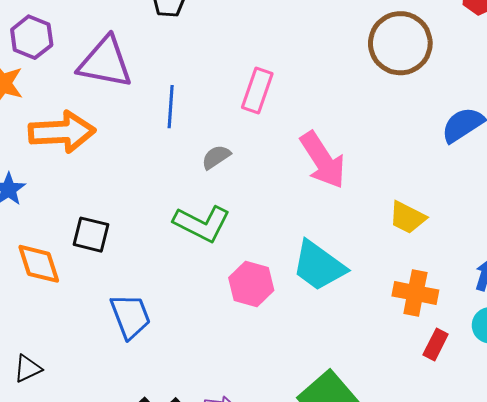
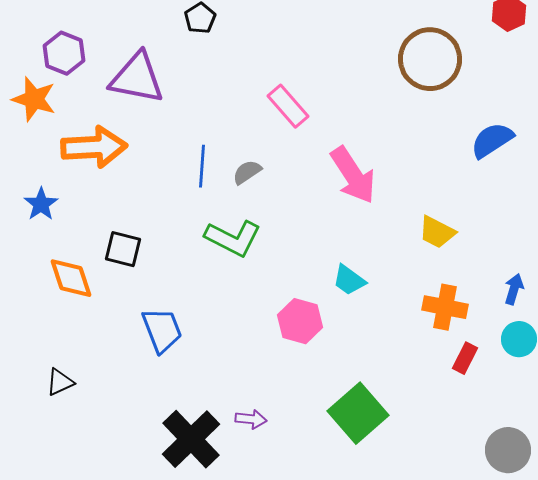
pink rectangle: (257, 91) -> (288, 106), turned -60
blue line: (171, 107) -> (202, 166), moved
cyan trapezoid: (319, 266) -> (349, 280), size x0.6
pink hexagon: (251, 284) -> (300, 321), moved

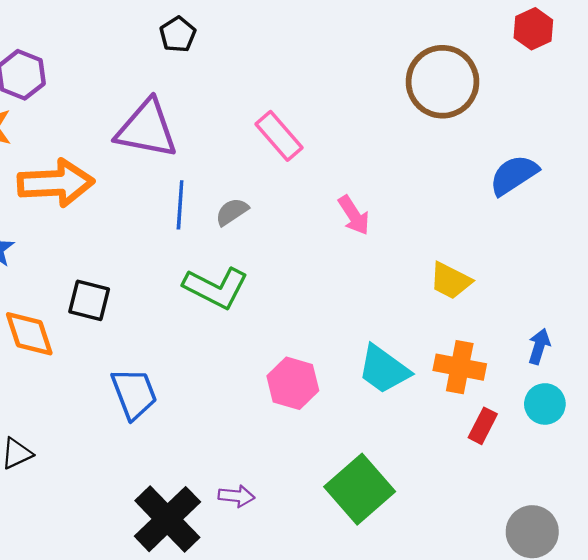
purple triangle: (137, 78) -> (147, 129), moved
pink arrow: (353, 175) -> (354, 215), size x0.6
cyan trapezoid: (349, 280) -> (384, 369), moved, size x1.4

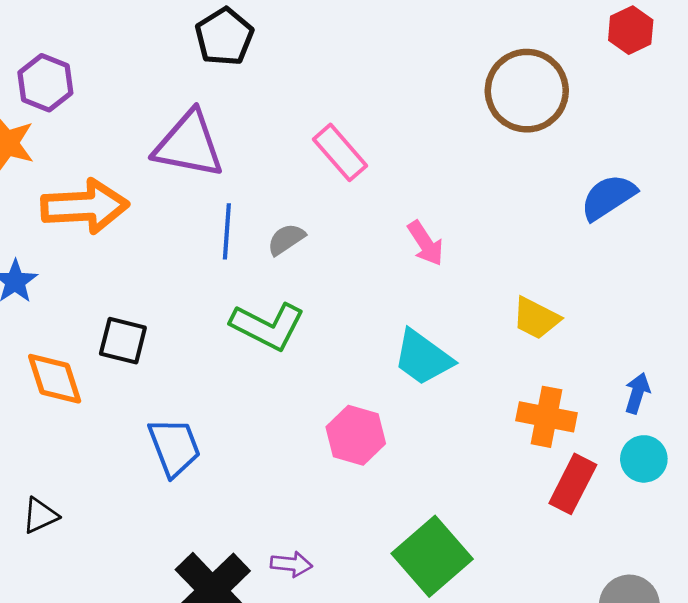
black pentagon: (178, 35) -> (224, 37), size x1.4
cyan trapezoid: (384, 369) -> (423, 358), moved
red rectangle: (483, 426) -> (573, 484), size x1.4

